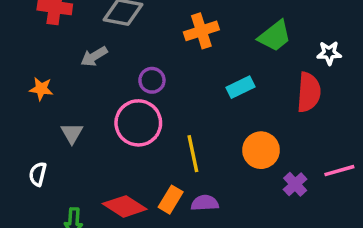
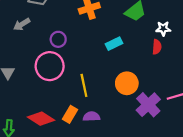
white star: (329, 53) -> (163, 29), moved
red semicircle: (309, 92) -> (157, 47), size x0.6
purple cross: (295, 184) -> (148, 105), size x1.6

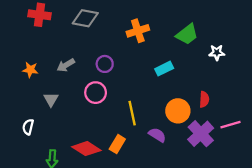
gray arrow: (22, 24) -> (66, 65), moved
red semicircle: (157, 47) -> (204, 99), moved
pink circle: (50, 66) -> (96, 93), size x0.7
purple semicircle: (91, 117) -> (157, 135), moved, turned 35

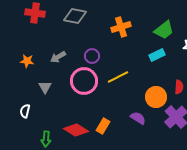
cyan rectangle: (164, 69) -> (157, 55), moved
pink circle: (96, 93) -> (84, 81), size x1.4
yellow line: (132, 113) -> (118, 77), moved, turned 75

